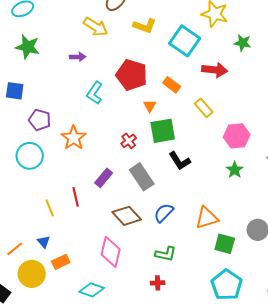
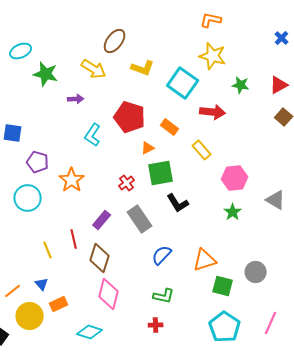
green star: (28, 47) -> (46, 74), moved
orange triangle: (150, 106) -> (148, 148), turned 32
brown diamond: (127, 216) -> (100, 258), moved, turned 60

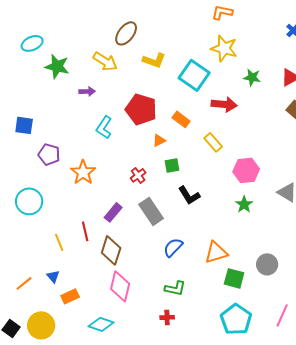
green square: (161, 173) -> (172, 165), size x0.6
cyan circle: (28, 198) -> (29, 201), moved
yellow circle: (30, 316) -> (41, 325), moved

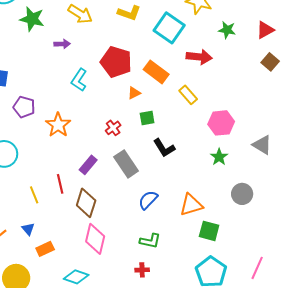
orange rectangle: (181, 119) -> (156, 72), size x1.4
gray circle: (267, 264) -> (242, 194), moved

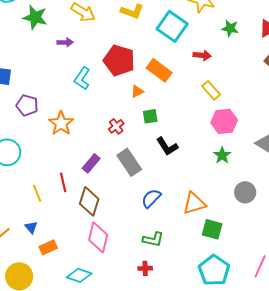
red arrow: (199, 57) -> (202, 55), size x0.7
yellow rectangle: (188, 95) -> (211, 90), moved

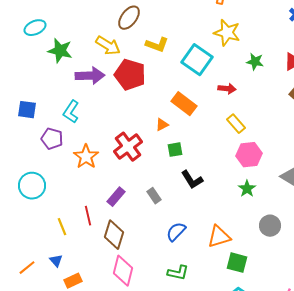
purple arrow: (65, 42) -> (90, 76), size x1.8
red pentagon: (119, 60) -> (130, 75), moved
cyan L-shape: (82, 78) -> (71, 112), moved
red cross: (116, 126) -> (128, 147), moved, size x1.8
gray rectangle: (129, 162) -> (154, 196), size x0.6

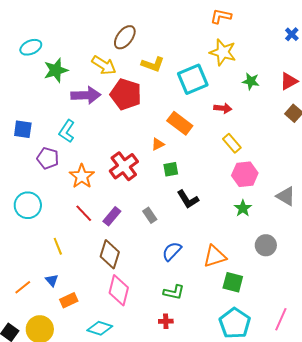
green star: (60, 51) -> (56, 70), turned -30
cyan square: (197, 60) -> (193, 79), turned 32
red line: (88, 216) -> (84, 213), moved, turned -30

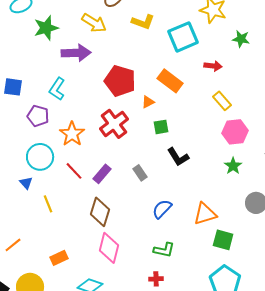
red pentagon: (126, 94) -> (120, 81), moved
cyan circle: (28, 205) -> (40, 157), moved
blue triangle: (52, 280) -> (26, 183), moved

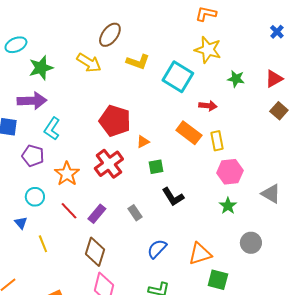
cyan square: (183, 37) -> (178, 77), turned -36
purple arrow: (76, 53) -> (32, 101), moved
orange rectangle: (170, 81) -> (189, 133), moved
yellow rectangle: (222, 101) -> (217, 141), turned 30
cyan circle: (40, 157) -> (35, 197), size x0.7

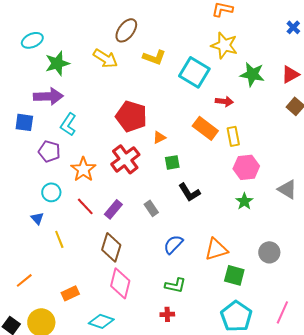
green star: (236, 79) -> (252, 74), size x1.4
gray circle: (251, 243) -> (269, 252), moved

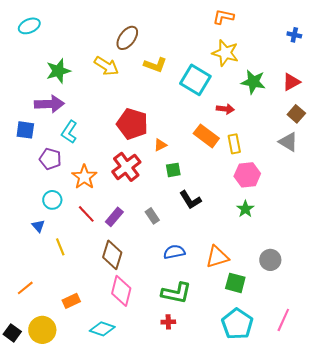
blue cross: (293, 27) -> (294, 35), turned -32
cyan ellipse: (32, 40) -> (29, 26), moved
gray triangle: (287, 189) -> (288, 142), moved
blue semicircle: (173, 244) -> (174, 252), turned 35
green L-shape: (175, 285) -> (176, 293), size x1.4

